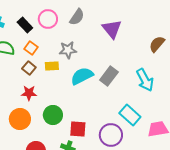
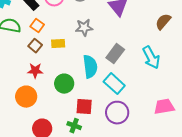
gray star: (68, 50) -> (84, 28), moved
cyan semicircle: (82, 76) -> (90, 67), moved, turned 110
green circle: (53, 115) -> (64, 84), moved
cyan rectangle: (130, 115) -> (114, 84), moved

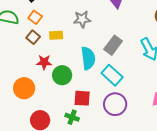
red star: (35, 71) -> (44, 62), moved

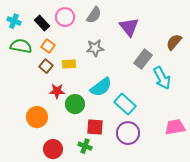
gray rectangle: (113, 45) -> (143, 59), moved
cyan semicircle: (88, 58) -> (101, 87), turned 60

